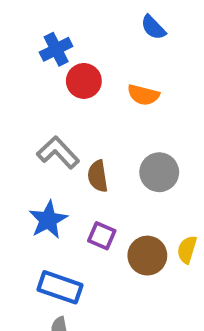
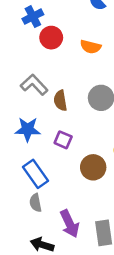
blue star: (48, 220) -> (28, 129), turned 30
brown circle: (147, 256) -> (93, 167), moved
blue rectangle: (60, 287) -> (35, 174), turned 36

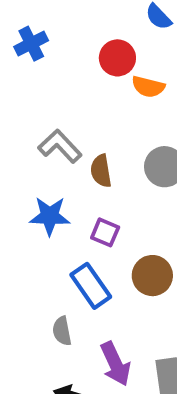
blue cross: (33, 17) -> (31, 44), moved
red circle: (51, 38) -> (117, 58), moved
blue rectangle: (35, 174) -> (91, 286), moved

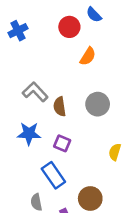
red circle: (117, 58) -> (69, 27), moved
orange semicircle: (148, 87) -> (88, 56), turned -72
brown circle: (152, 276) -> (90, 198), moved

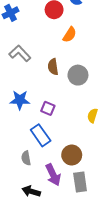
gray L-shape: (35, 92) -> (20, 53), moved
brown semicircle: (60, 107) -> (53, 67), moved

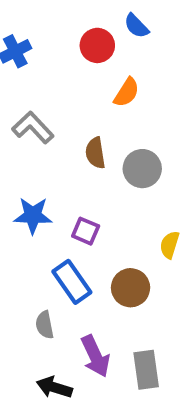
brown circle: (72, 155) -> (131, 288), moved

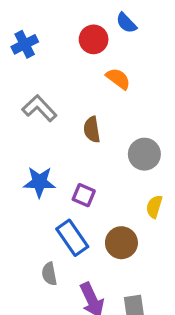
orange semicircle: (127, 92) -> (118, 79), turned -85
gray circle: (142, 169) -> (144, 154), moved

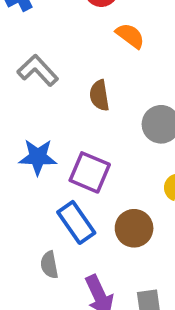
purple square: (84, 195) -> (90, 172), size x1.5

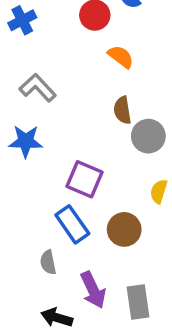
brown semicircle: (99, 95) -> (122, 110), moved
blue star: (38, 157) -> (26, 141), moved

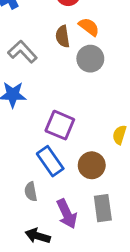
brown semicircle: (122, 110) -> (63, 36), moved
gray circle: (148, 136) -> (90, 59), moved
gray rectangle: (138, 302) -> (103, 208), moved

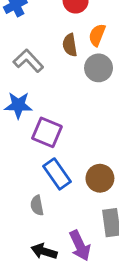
orange semicircle: (89, 27) -> (97, 35), turned -105
purple square: (60, 125) -> (47, 132), moved
purple arrow: (67, 214) -> (80, 246), moved

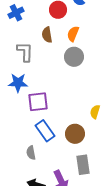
brown semicircle: (70, 45) -> (47, 35), moved
gray L-shape: (28, 61) -> (25, 52), turned 45
purple square: (47, 132) -> (38, 102), turned -30

